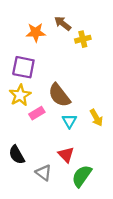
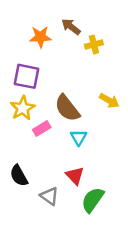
yellow arrow: (96, 118) -> (109, 101), moved, turned -30

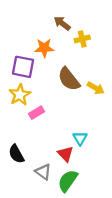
orange star: (40, 37) -> (44, 48), moved
brown semicircle: (67, 108) -> (69, 79), moved
cyan triangle: (79, 137) -> (80, 138), moved
green semicircle: (93, 200) -> (68, 181), moved

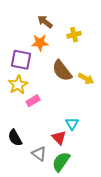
brown arrow: (62, 23) -> (45, 22), moved

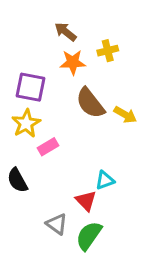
orange star: (40, 43) -> (73, 62), moved
cyan triangle: (72, 124) -> (105, 180), turned 40
black semicircle: (15, 138) -> (17, 180), moved

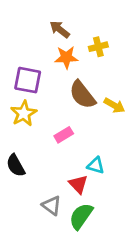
pink rectangle: (48, 147) -> (64, 135), moved
cyan triangle: (105, 180) -> (96, 165), turned 36

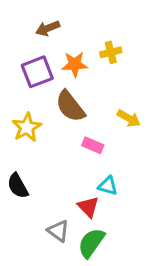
brown arrow: (60, 29) -> (48, 28), moved, turned -60
purple square: (28, 80) -> (37, 72), moved, turned -32
brown semicircle: (82, 95) -> (70, 106), moved
pink rectangle: (64, 135) -> (93, 145), moved, turned 54

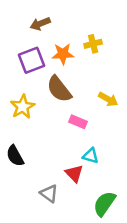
green semicircle: (91, 243) -> (104, 204), moved

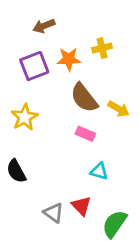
brown semicircle: (59, 89) -> (84, 98), moved
red triangle: (74, 173) -> (81, 206), moved

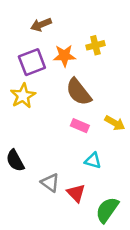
yellow arrow: (119, 109) -> (115, 123), moved
yellow star: (25, 117) -> (23, 96), moved
gray triangle: (54, 213) -> (50, 183), moved

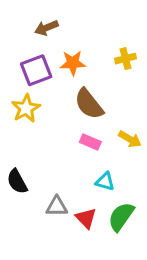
yellow cross: (95, 45) -> (125, 59), moved
gray triangle: (50, 183) -> (57, 206), turned -36
green semicircle: (107, 210) -> (121, 217), moved

